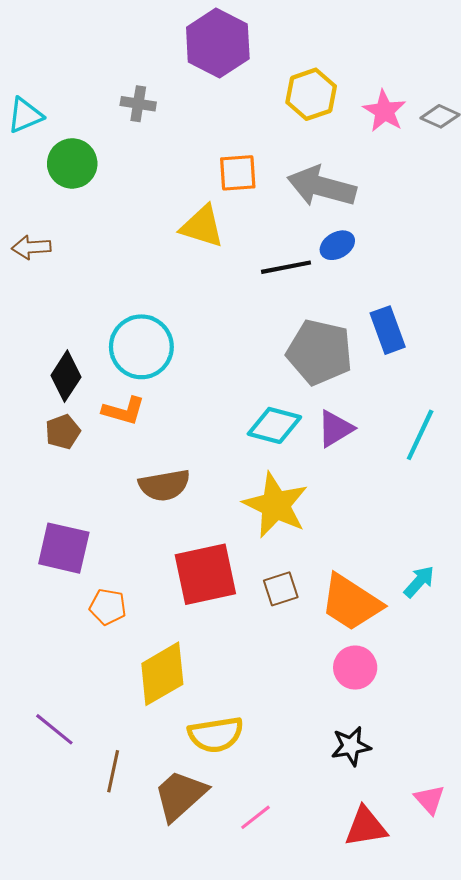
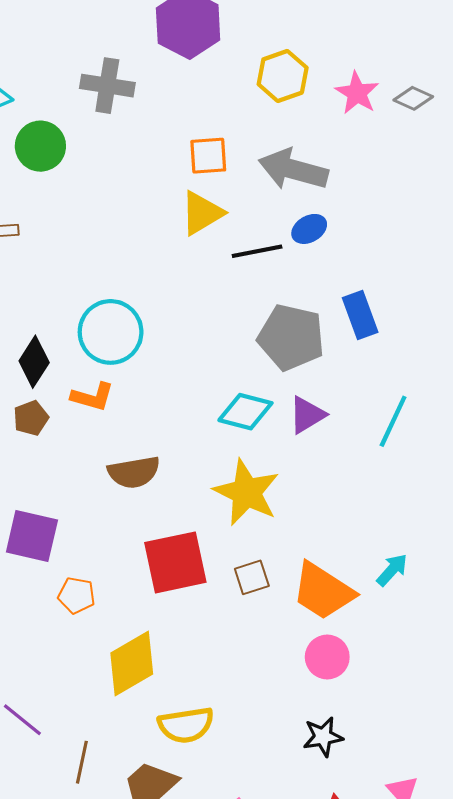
gray cross: (138, 104) -> (107, 86), size x1.5
yellow triangle: (202, 226) -> (202, 213), moved, turned -48

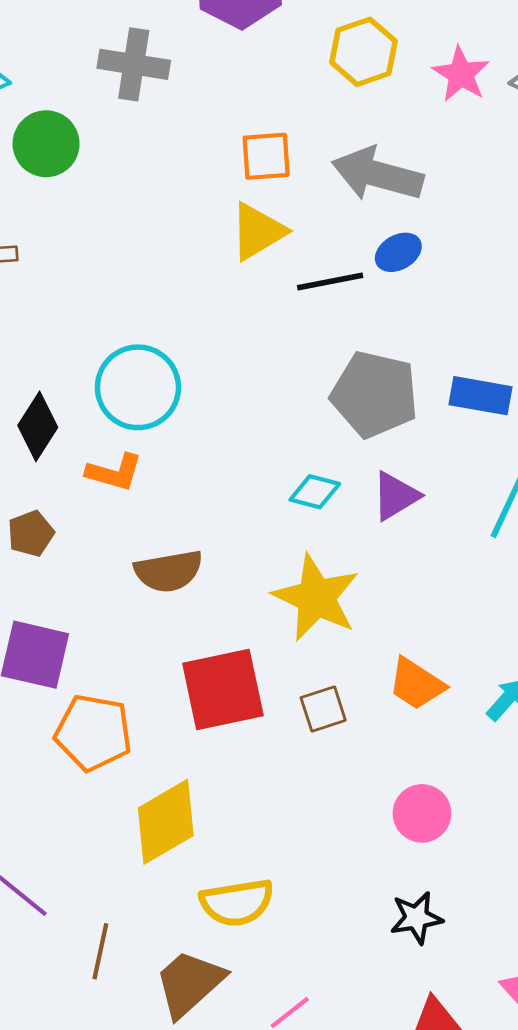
blue rectangle: (360, 315) -> (480, 396), moved, turned -60
cyan diamond: (245, 412) -> (315, 492), size x0.7
brown pentagon: (31, 418) -> (31, 534), moved
orange trapezoid: (323, 591) -> (416, 684), moved, size x0.7
orange pentagon: (77, 595) -> (93, 733), size x1.6

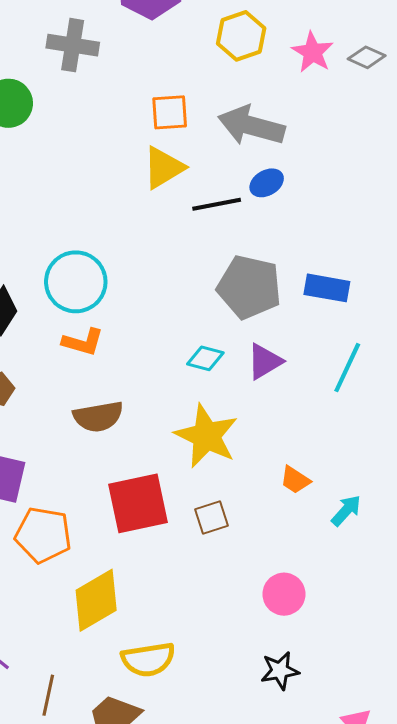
orange L-shape: (114, 472) -> (83, 342), moved
orange trapezoid: (416, 684) -> (295, 480), moved, size x0.7

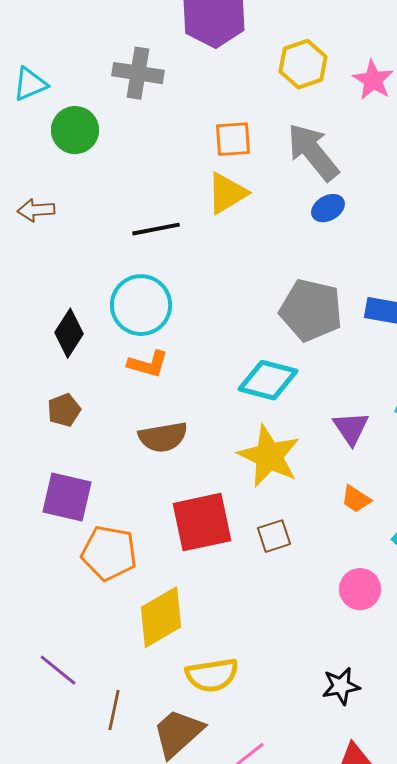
gray arrow: (251, 126) -> (313, 152), turned 36
black line: (217, 204) -> (156, 229), moved
cyan diamond: (205, 358) -> (268, 380), size x1.6
purple triangle: (265, 361) -> (351, 428), moved, turned -33
pink circle: (284, 594) -> (360, 589), moved

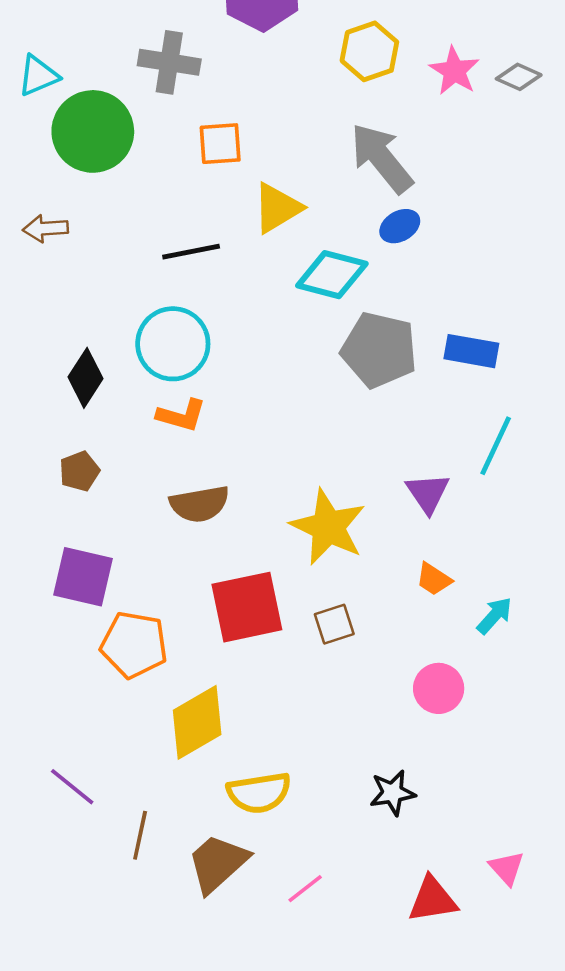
green circle: (75, 130) -> (93, 131), size x1.4
orange square: (233, 139) -> (220, 144), moved
cyan diamond: (268, 380) -> (332, 275), moved
black star: (341, 686) -> (392, 793), moved

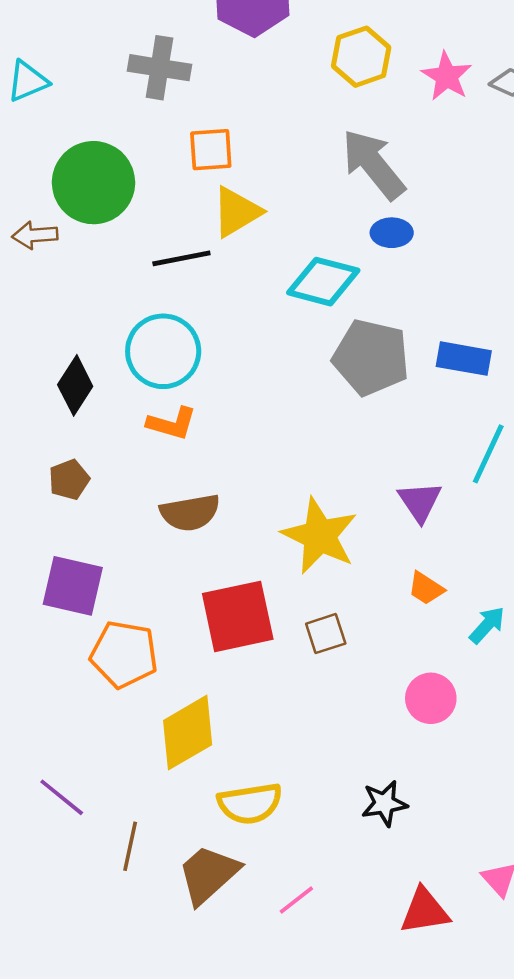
green circle: (93, 131) -> (93, 183), moved
yellow triangle: (277, 208) -> (236, 212), moved
blue ellipse: (400, 226) -> (392, 233), turned 30

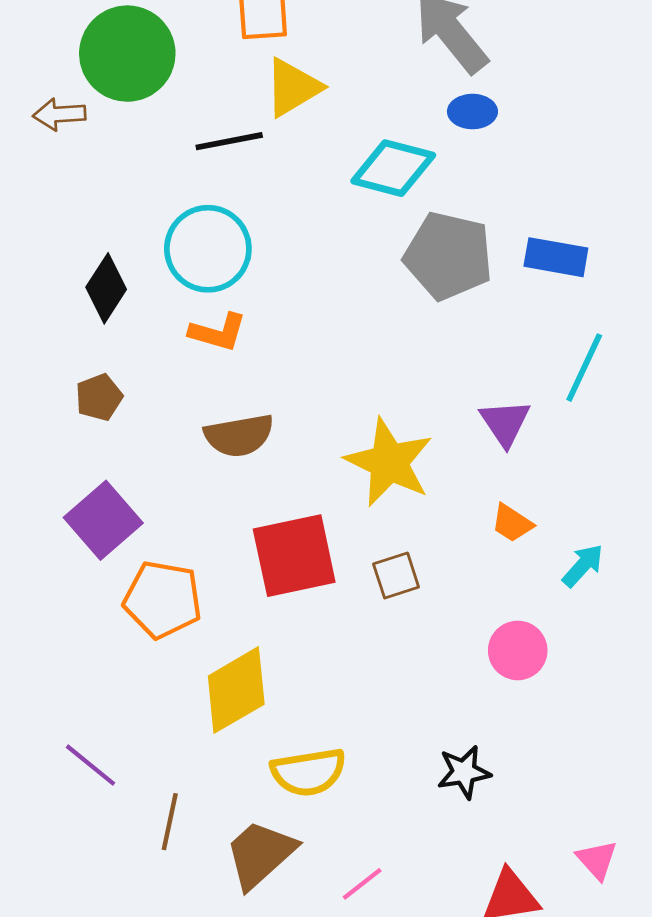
purple square: (73, 586) -> (103, 520), turned 36

